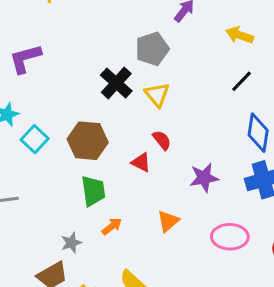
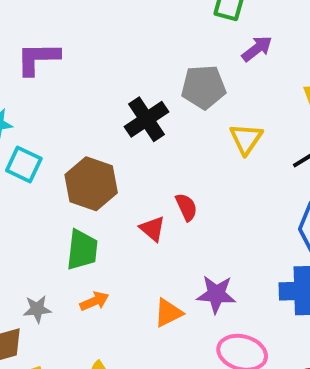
yellow triangle: (157, 94) -> (246, 139), moved
cyan square: (35, 139) -> (24, 165), turned -32
purple star: (204, 178) -> (216, 294), moved

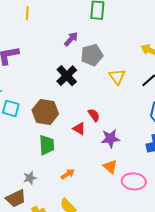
purple arrow: (257, 49) -> (71, 39), moved
purple star: (216, 294) -> (110, 139), moved
orange arrow: (94, 301) -> (68, 174), moved
orange triangle: (168, 313) -> (110, 167), moved, turned -42

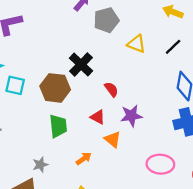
black cross: (67, 76) -> (81, 64), moved
yellow triangle: (117, 77) -> (136, 44), turned -30
red triangle: (79, 129) -> (98, 117), moved
orange triangle: (110, 167) -> (113, 139), moved

